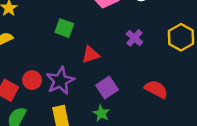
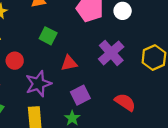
purple cross: (134, 38) -> (111, 53), size x1.6
red circle: (32, 80) -> (15, 61), moved

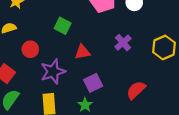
purple cross: (111, 53) -> (123, 43), size x0.7
red semicircle: (125, 102) -> (136, 90), turned -78

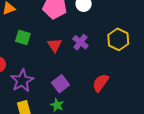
red triangle: (82, 52) -> (55, 45), moved, turned -42

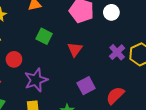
purple cross: (80, 42) -> (117, 52), moved
purple square: (60, 84) -> (86, 86), moved

